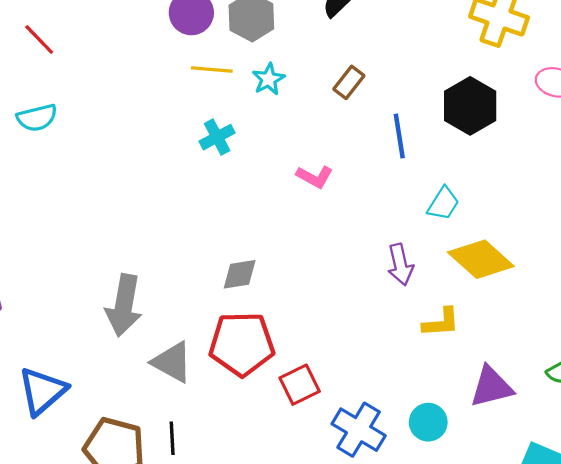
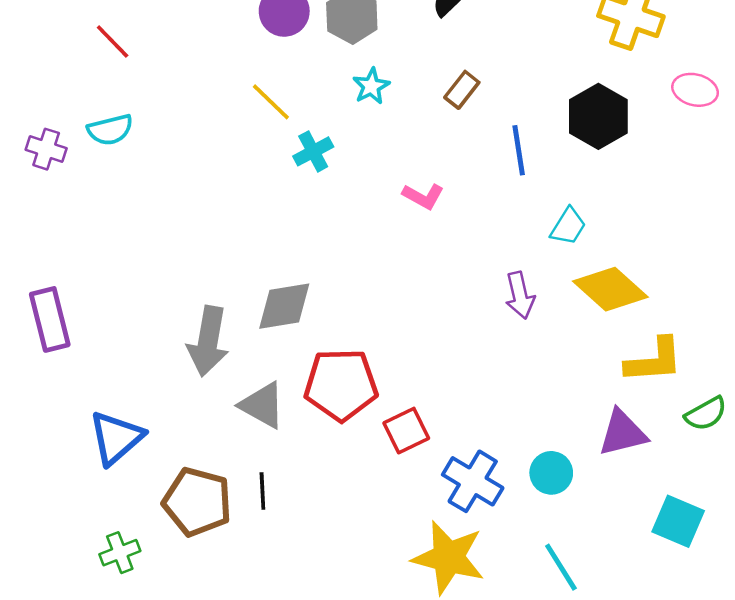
yellow line: (212, 70) -> (271, 102), moved, turned 39
gray diamond: (240, 274) -> (284, 306), moved, size x1.4
yellow L-shape: (441, 322) -> (654, 361), moved, size x1.4

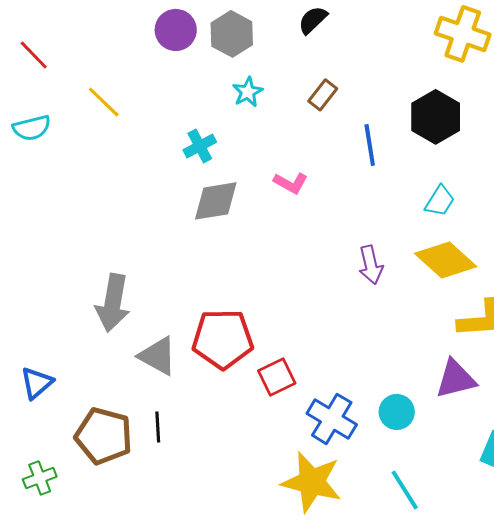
yellow line: (271, 102) -> (104, 102), moved
cyan trapezoid: (568, 226) -> (440, 201), moved
gray diamond: (284, 306) -> (216, 201), moved
blue triangle: (116, 438) -> (37, 383), size x0.7

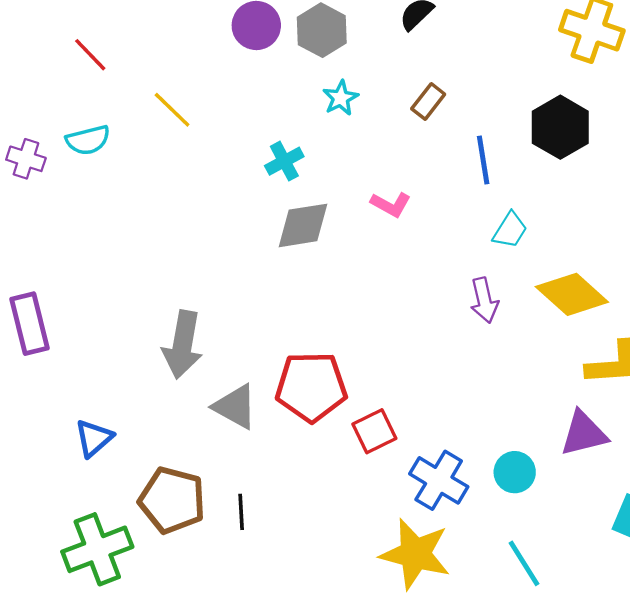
cyan trapezoid: (440, 201) -> (510, 230), moved
black line: (158, 427) -> (241, 512), moved
green cross: (40, 478) -> (97, 549), size x1.8

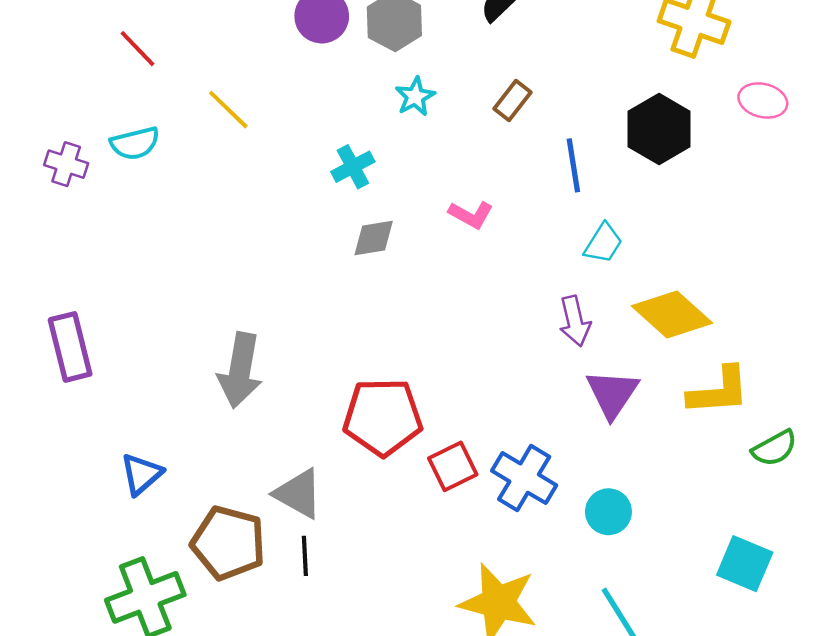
gray diamond: (303, 225) -> (374, 238), size x0.7
gray triangle: (235, 407) -> (298, 494), moved
purple triangle: (584, 434) -> (612, 394), moved, turned -42
blue cross: (439, 480) -> (524, 478), moved

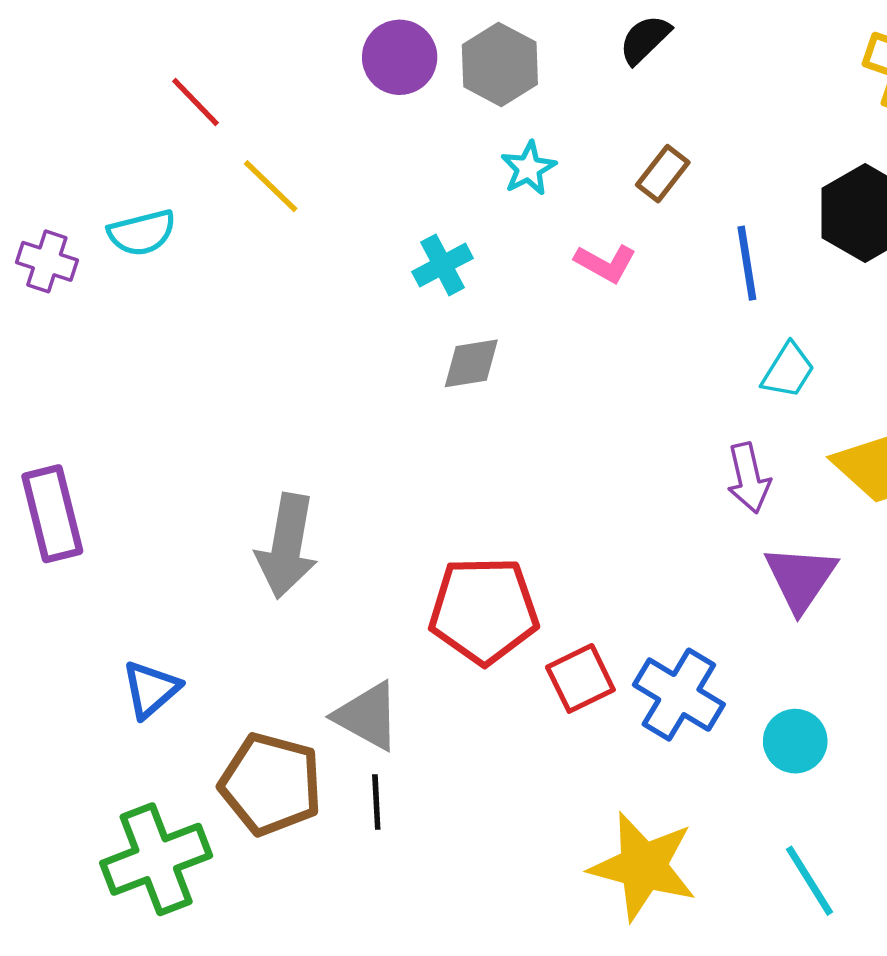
red line: (138, 49) -> (196, 102), moved
pink L-shape: (471, 215) -> (605, 263), moved

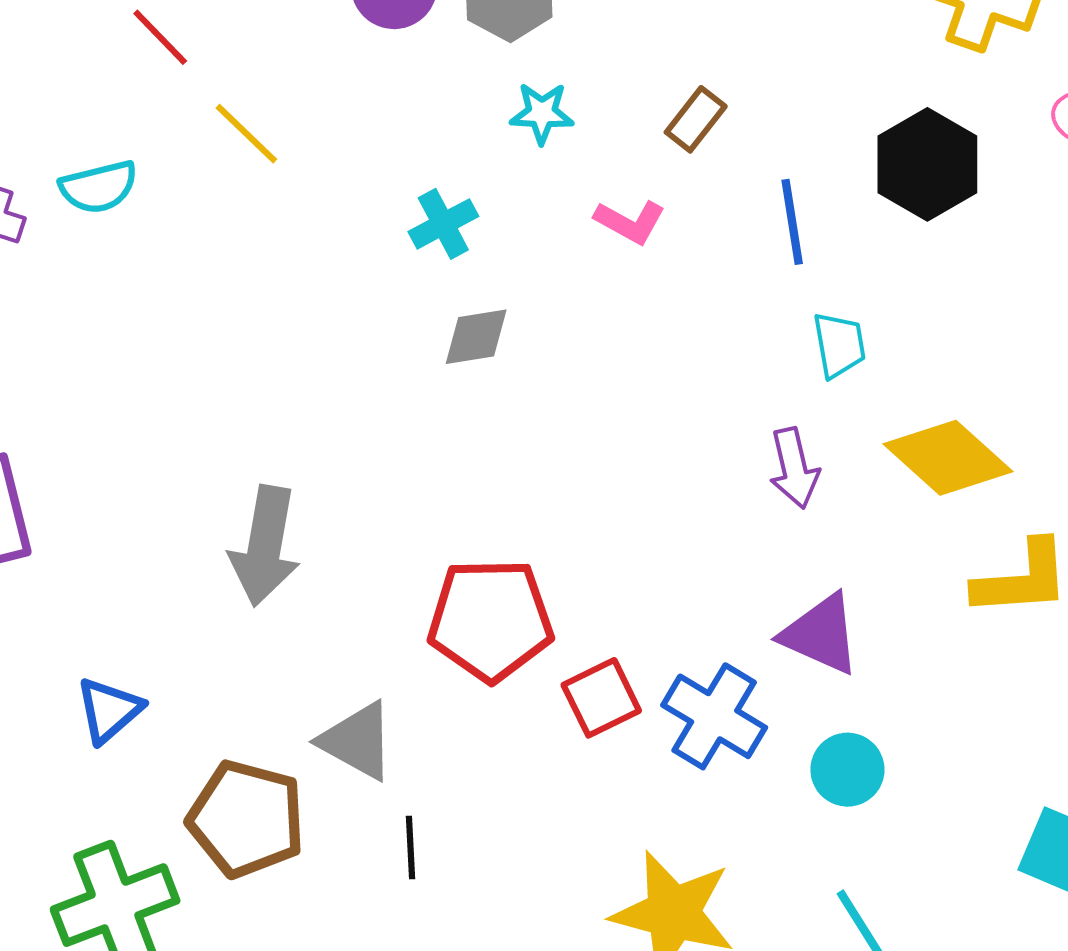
cyan star: (528, 168) -> (542, 113), turned 30
cyan trapezoid: (788, 371) -> (839, 345), turned -42
purple triangle: (801, 578) -> (821, 634), moved, turned -40
black line: (376, 802) -> (410, 848), moved

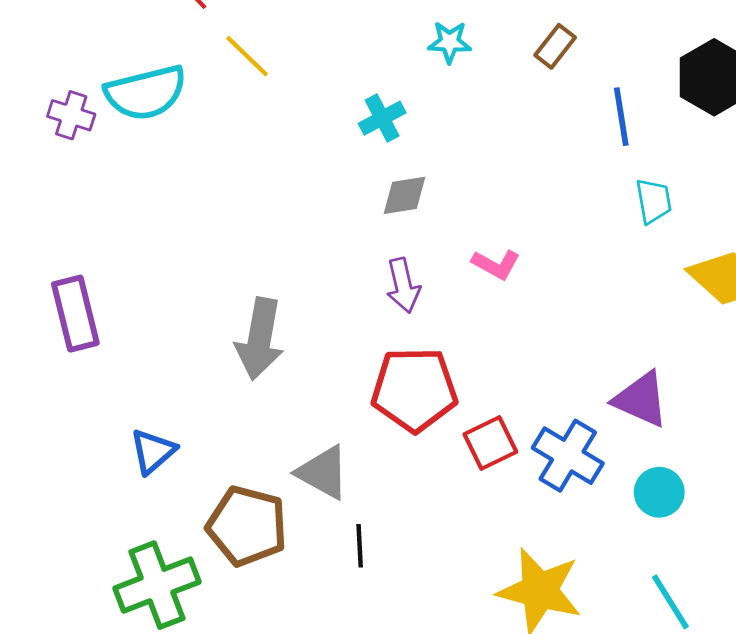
cyan semicircle: (99, 187) -> (146, 93), size x1.5
pink L-shape: (630, 222) -> (496, 264), moved
purple arrow: (794, 468) -> (403, 285), moved

